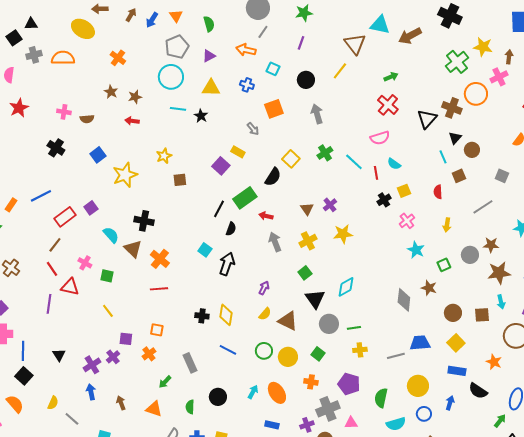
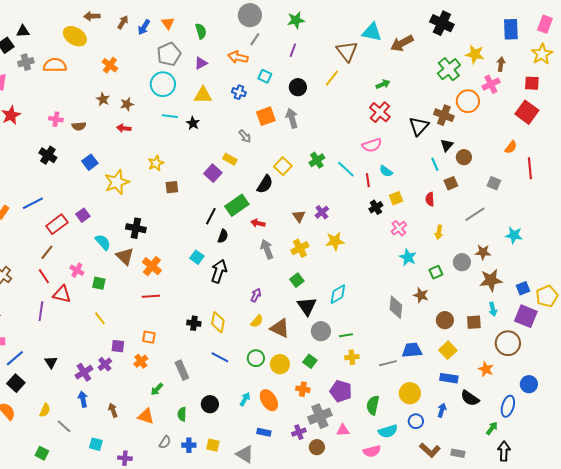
gray arrow: (317, 114) -> (292, 118), moved
blue line: (23, 351) -> (15, 358), turned 48

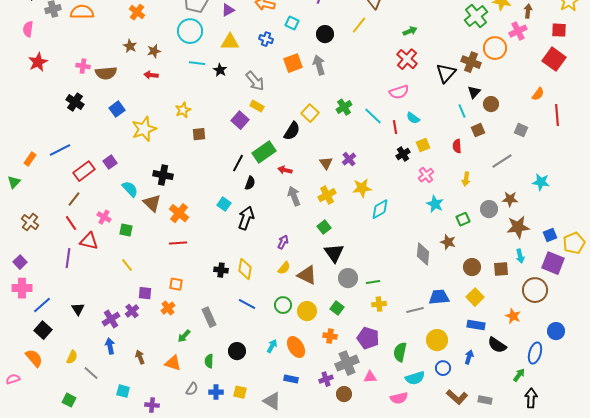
brown semicircle: (79, 126) -> (106, 73), size x1.5
gray arrow: (245, 136) -> (255, 81), moved, size x1.5
cyan diamond: (338, 294) -> (380, 209), moved

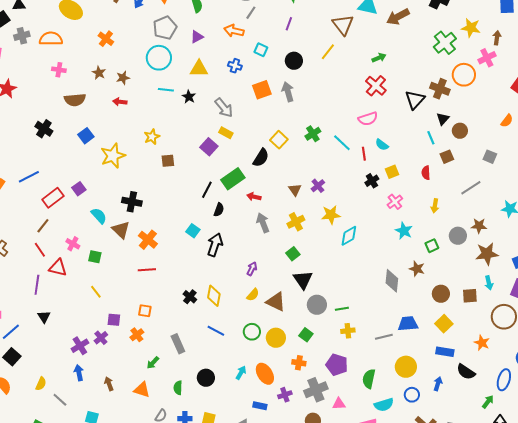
pink cross: (83, 66) -> (59, 70), moved
black cross: (221, 270) -> (190, 297), turned 32
black triangle: (78, 309) -> (44, 317), moved
purple cross: (326, 379) -> (285, 395), moved

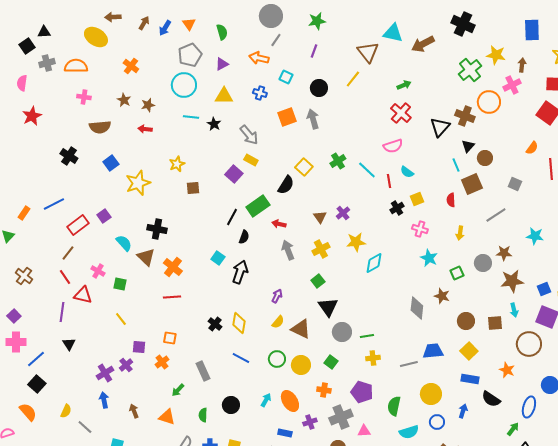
brown square: (447, 157) -> (472, 184), size x1.5
pink cross: (395, 202) -> (420, 229), turned -35

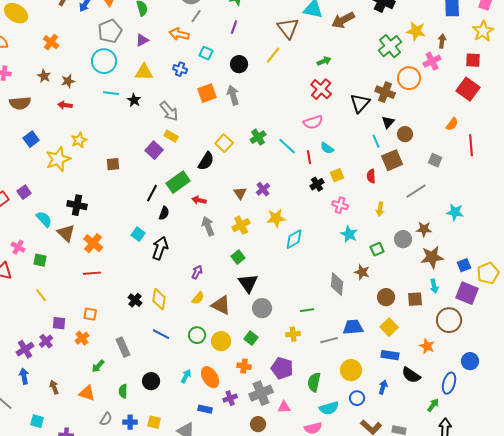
yellow star: (177, 164) -> (79, 140), moved
green line: (367, 336) -> (307, 310), moved

